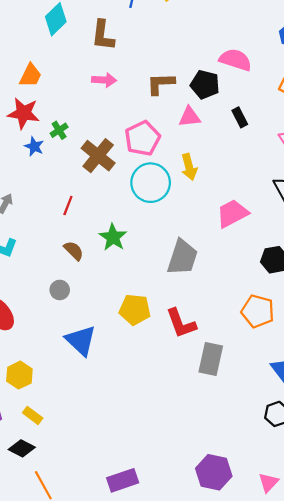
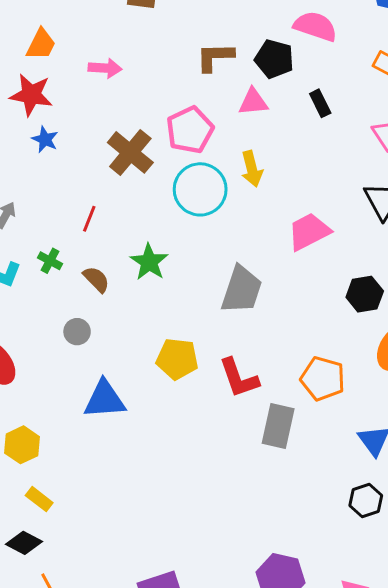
pink arrow: (104, 80) -> (105, 68), moved
green cross: (59, 130) -> (50, 261), moved, turned -30
orange pentagon: (258, 311) -> (323, 379), moved
blue triangle: (81, 340) -> (105, 399), turned -48

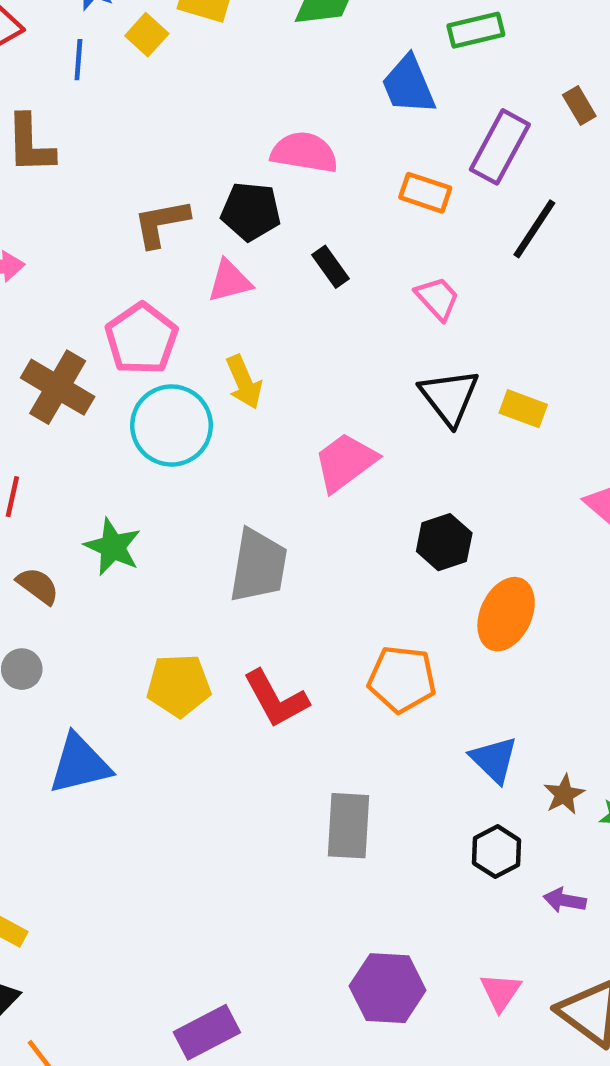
gray rectangle: (278, 426) -> (348, 826), moved

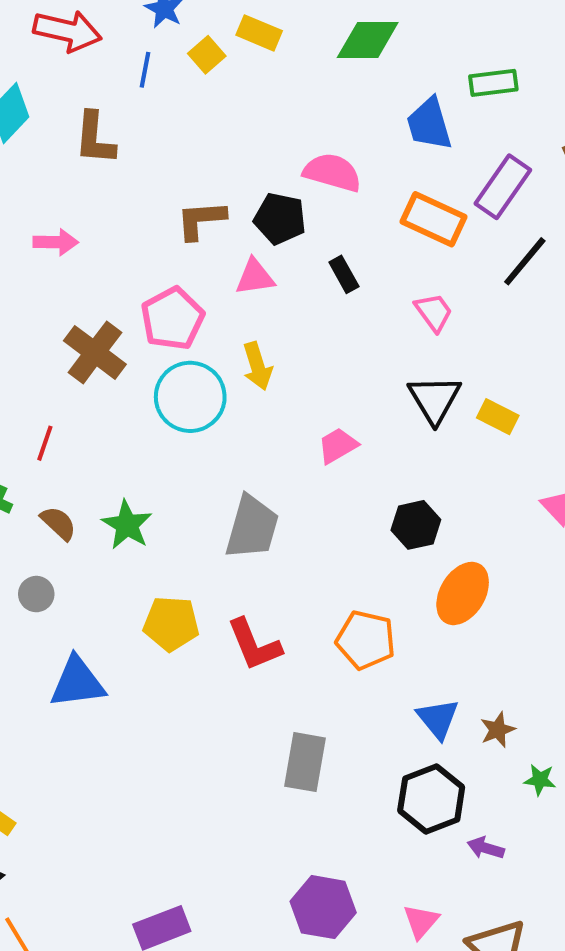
orange rectangle: (425, 193) -> (433, 219), size x1.4
pink trapezoid: (345, 462) -> (338, 446), size x0.7
green star: (113, 547) -> (127, 525), moved
brown star: (564, 794) -> (498, 730), moved
black hexagon: (497, 852) -> (431, 799), size x1.5

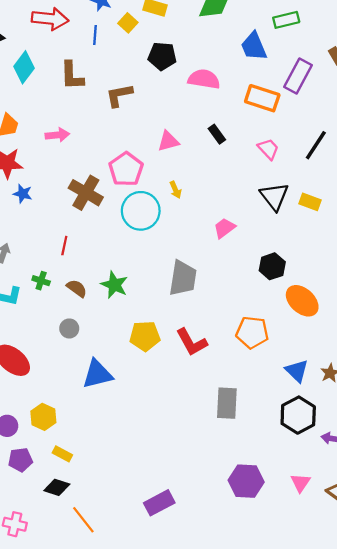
black pentagon: (280, 219) -> (162, 56), moved
brown L-shape: (201, 220) -> (119, 95), moved
black line: (525, 261) -> (316, 145), moved
yellow arrow: (257, 366) -> (175, 190), size x0.7
orange ellipse: (463, 593) -> (302, 301), turned -72

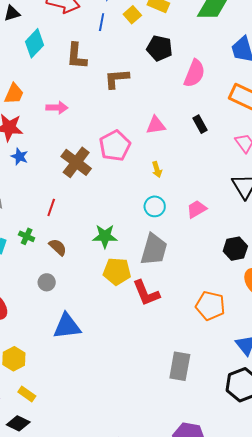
pink semicircle: (204, 79) -> (194, 73), turned 96
cyan circle: (141, 211) -> (155, 206), moved, size x0.6
green star: (114, 285) -> (105, 236), moved, turned -30
yellow pentagon: (145, 336) -> (117, 271), moved
red L-shape: (192, 342) -> (146, 293), moved

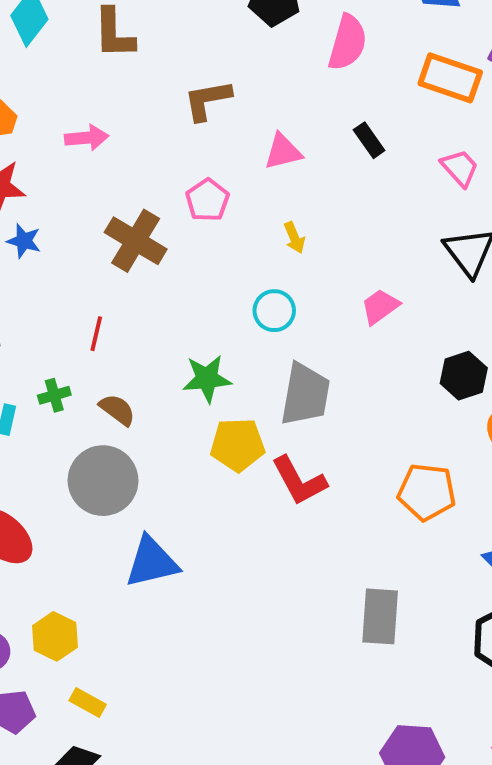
brown L-shape: (117, 79) -> (207, 100), moved
pink pentagon: (115, 146) -> (207, 200), size x0.7
cyan circle: (155, 206) -> (274, 311), moved
green cross: (27, 236) -> (54, 395), turned -35
gray circle: (47, 282) -> (103, 481), size x2.0

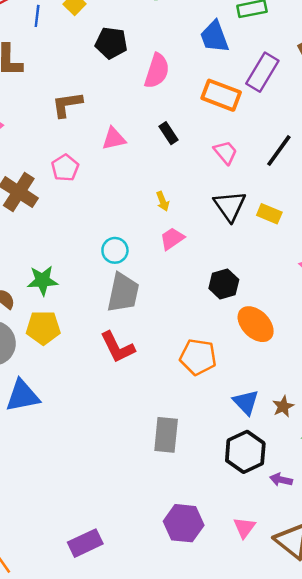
yellow arrow: (294, 238) -> (163, 201), moved
cyan circle: (274, 311) -> (115, 250), moved
green star: (207, 379) -> (43, 281), moved
yellow pentagon: (238, 445) -> (43, 328), moved

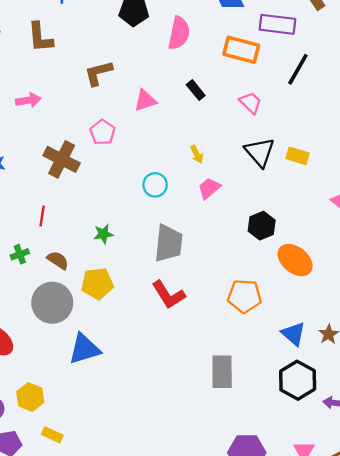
purple rectangle: (262, 72) -> (278, 24), turned 72
black line: (279, 151) -> (298, 69), moved
cyan circle: (115, 250) -> (155, 185), moved
green star: (43, 281) -> (103, 234), moved, size x0.7

